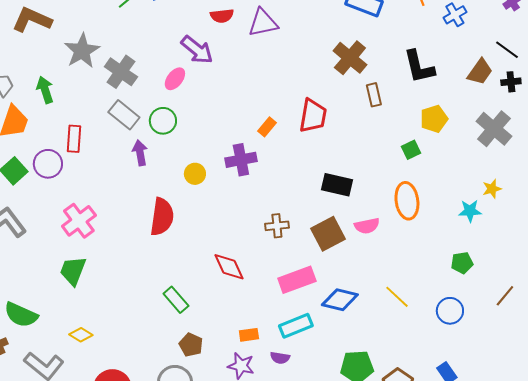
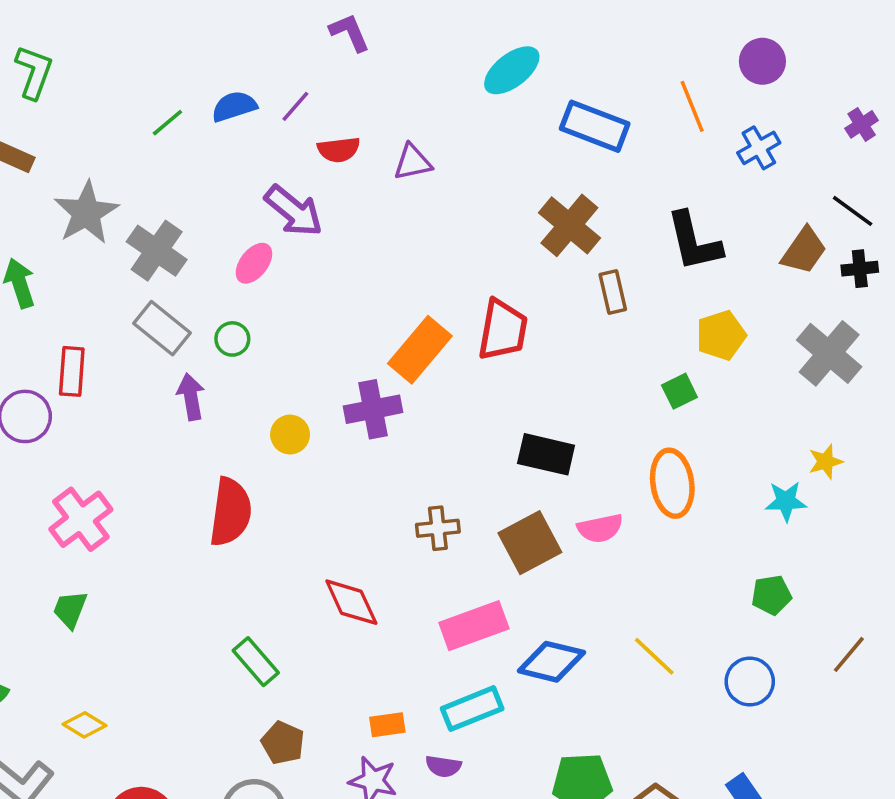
purple triangle: (263, 23) -> (413, 162), size x0.7
green circle: (163, 121) -> (232, 339), size x0.7
orange rectangle: (267, 127) -> (420, 350), size x1.8
green trapezoid: (73, 271) -> (70, 609), size x0.7

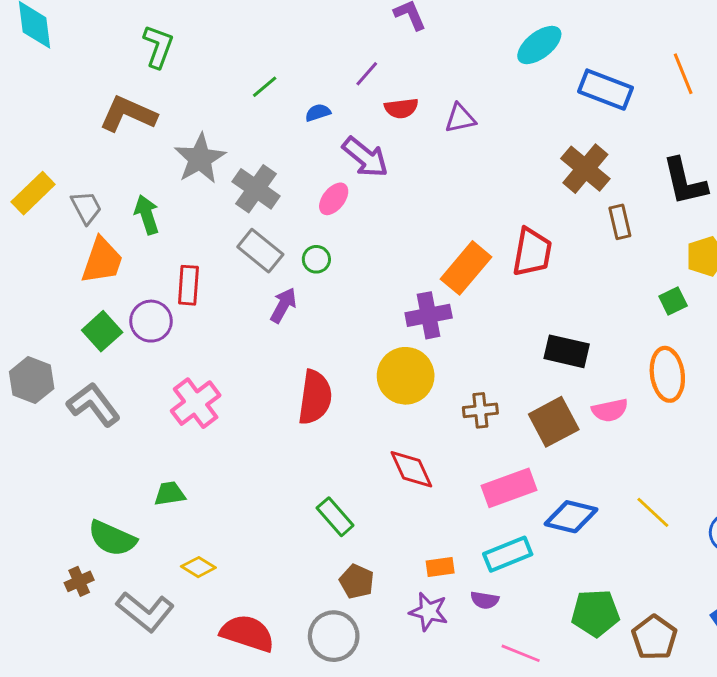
blue semicircle: (234, 106) -> (318, 113), moved, size x0.7
purple arrow: (191, 397) -> (283, 305), turned 39
yellow circle: (290, 435) -> (406, 376), moved, size x1.8
green trapezoid: (70, 609) -> (170, 494), moved, turned 60

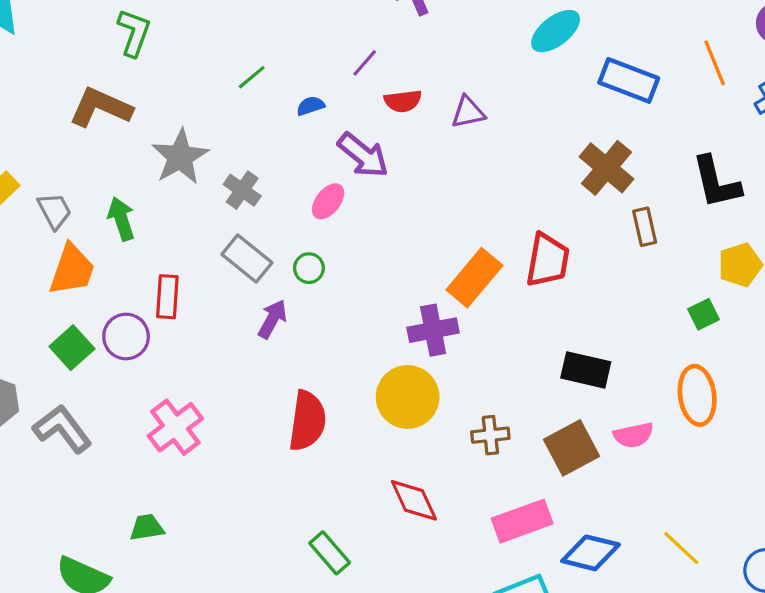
gray cross: (256, 189) -> (242, 190), size x0.7

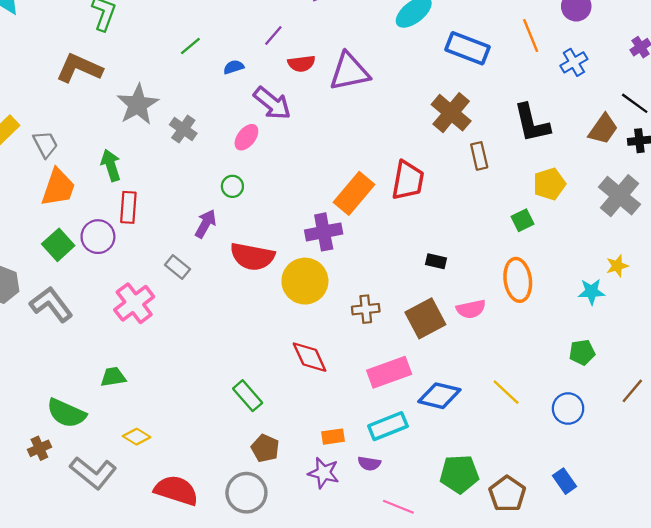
purple triangle: (468, 112) -> (349, 72), size x1.6
green arrow: (121, 219) -> (111, 165), moved
gray rectangle: (247, 259) -> (177, 267), moved, size x0.7
black rectangle: (586, 370) -> (436, 261), size x0.6
red semicircle: (307, 421) -> (252, 256), moved, turned 93

